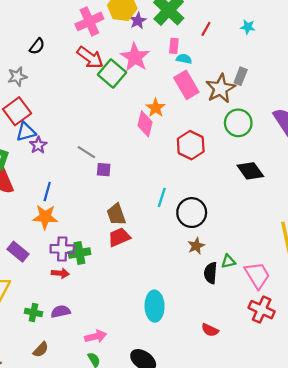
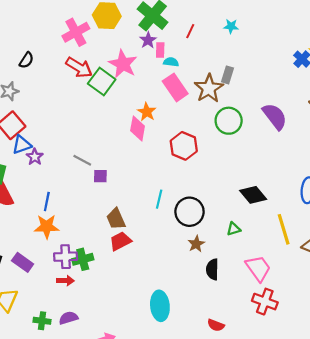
purple star: (138, 21) -> (148, 40), moved
black diamond: (250, 171) -> (253, 195), moved
green triangle: (228, 261) -> (234, 229), moved

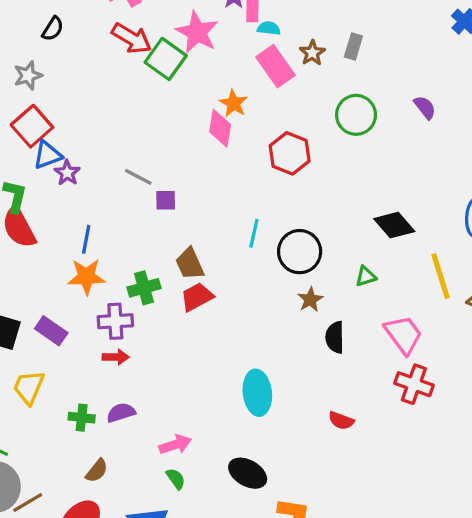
brown star: (209, 88) -> (312, 53), moved, size x0.6
purple semicircle: (275, 116) -> (425, 107), size x0.6
green cross: (83, 259) -> (144, 288), moved

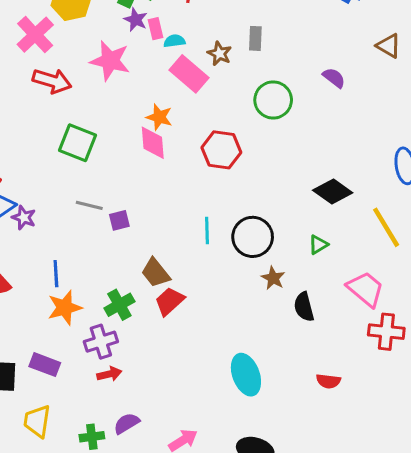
green square: (166, 59) -> (78, 143), moved

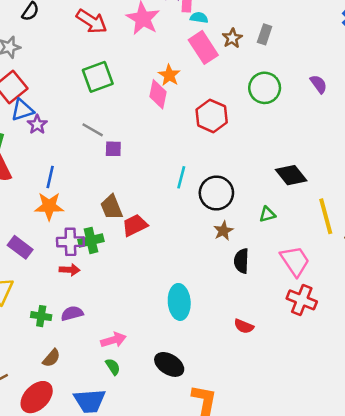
green square: (78, 143) -> (98, 77), turned 32
brown trapezoid: (156, 273) -> (111, 207), moved
green cross: (119, 305) -> (91, 240), moved

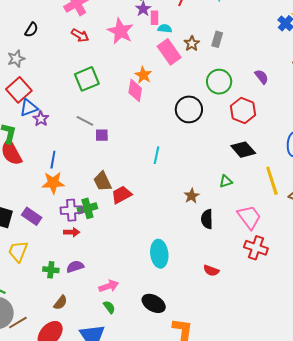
red arrow: (92, 21) -> (80, 35), size x0.7
red hexagon: (212, 116) -> (243, 110), moved
black circle: (216, 193) -> (189, 109), moved

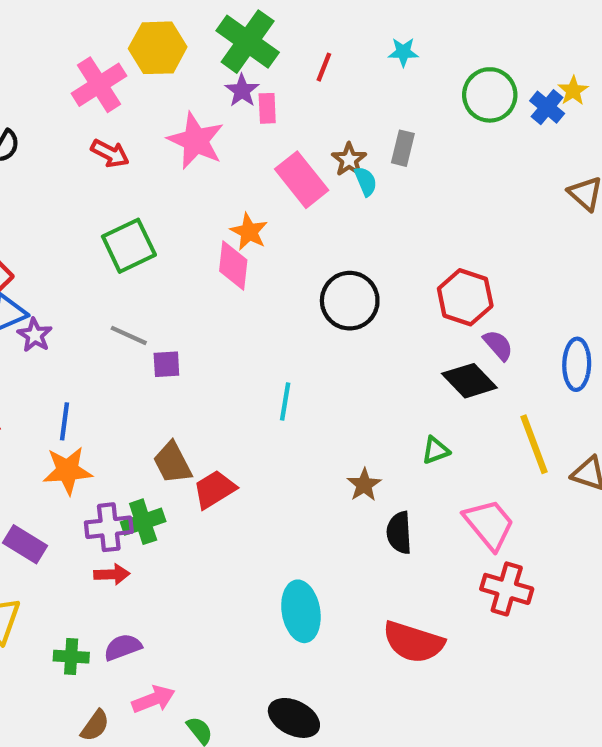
cyan semicircle: (165, 28) -> (366, 181), moved, turned 64
purple semicircle: (262, 77) -> (498, 345), moved
green circle: (219, 82) -> (490, 95), moved
red semicircle: (211, 271) -> (413, 642), size x1.8
pink arrow: (109, 286) -> (153, 699), moved

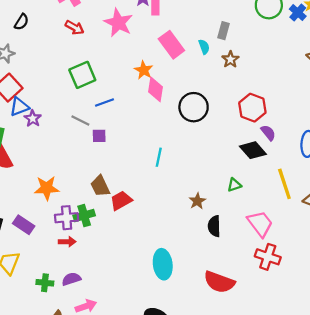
brown star: (349, 160) -> (230, 59), moved
pink diamond: (233, 266) -> (155, 89), moved
blue line: (65, 421) -> (105, 102), moved, turned 60

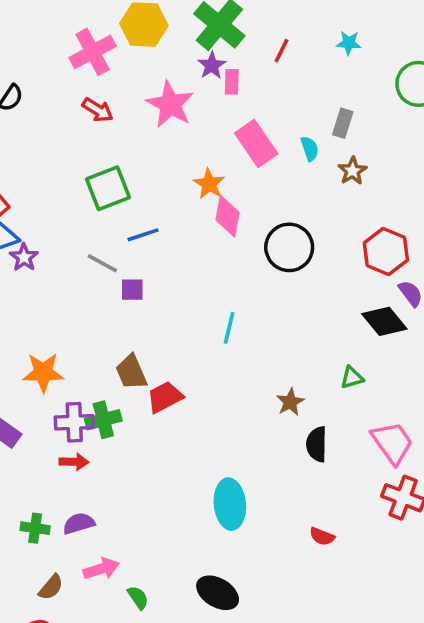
red semicircle: (219, 282) -> (322, 536), size x0.5

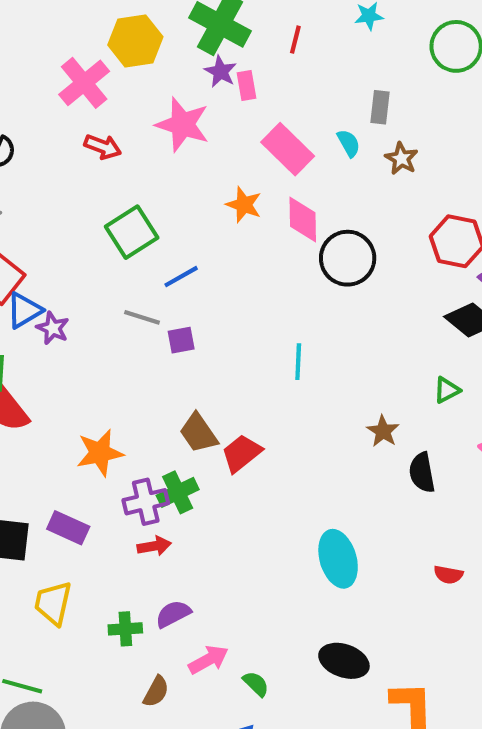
pink diamond: (228, 216) -> (303, 219), moved

